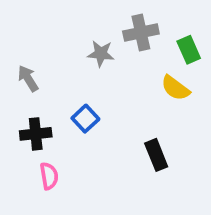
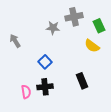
black cross: (36, 134) -> (45, 87), moved

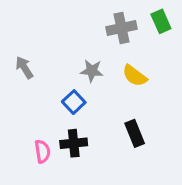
green rectangle: (99, 26) -> (161, 21), moved
gray star: (53, 28) -> (92, 71), moved
yellow semicircle: (92, 46) -> (135, 76), moved

